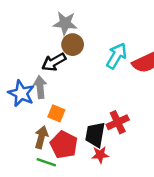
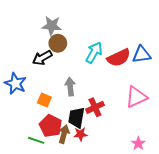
gray arrow: (40, 87) -> (70, 87), moved
brown arrow: (41, 137) -> (64, 134), moved

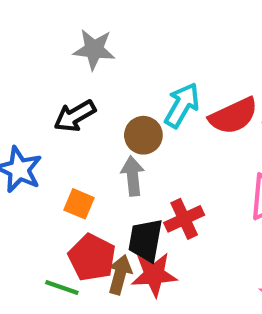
brown circle: (58, 43) -> (143, 135), moved
red star: (81, 134) -> (154, 275), size x1.5

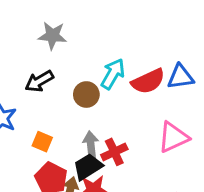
gray arrow: (133, 176) -> (91, 145), moved
black trapezoid: (146, 240) -> (88, 167), turned 48

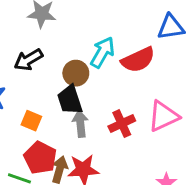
blue triangle: (181, 77) -> (171, 27), moved
red cross: (114, 152) -> (122, 124), moved
black trapezoid: (88, 167) -> (70, 100), moved, turned -76

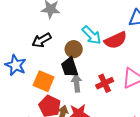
cyan arrow: (103, 52) -> (92, 35), turned 105
orange square: (31, 121) -> (44, 81), size x1.5

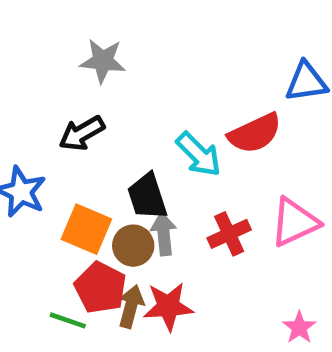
cyan arrow: (92, 35) -> (199, 154), moved
brown circle: (74, 49) -> (133, 246), moved

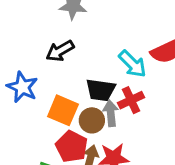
black trapezoid: (147, 196) -> (101, 90), turned -64
red cross: (229, 234) -> (131, 100), moved

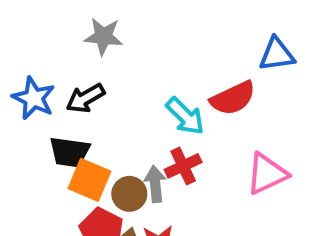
blue star: (22, 87) -> (34, 98), moved
black trapezoid: (101, 90) -> (70, 152), moved

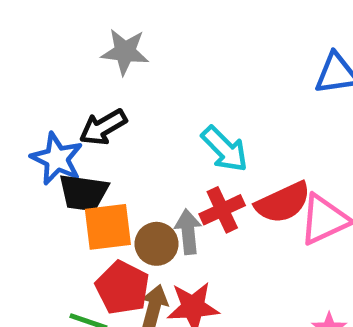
blue star: (34, 98) -> (57, 159), moved
red semicircle: (233, 98) -> (283, 203), moved
orange square: (89, 180) -> (108, 227), turned -30

